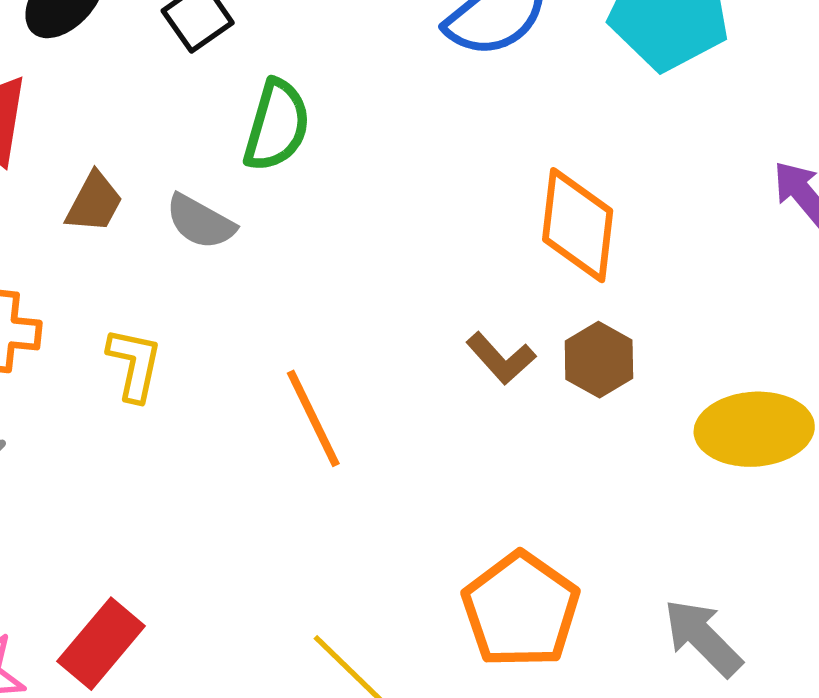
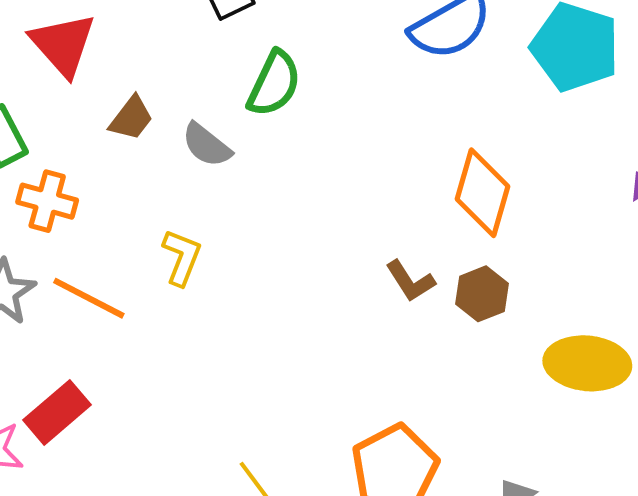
yellow L-shape: (134, 364) -> (182, 257), moved
orange line: (313, 418) -> (89, 298), moved, turned -46
red rectangle: (101, 644) -> (57, 412), moved

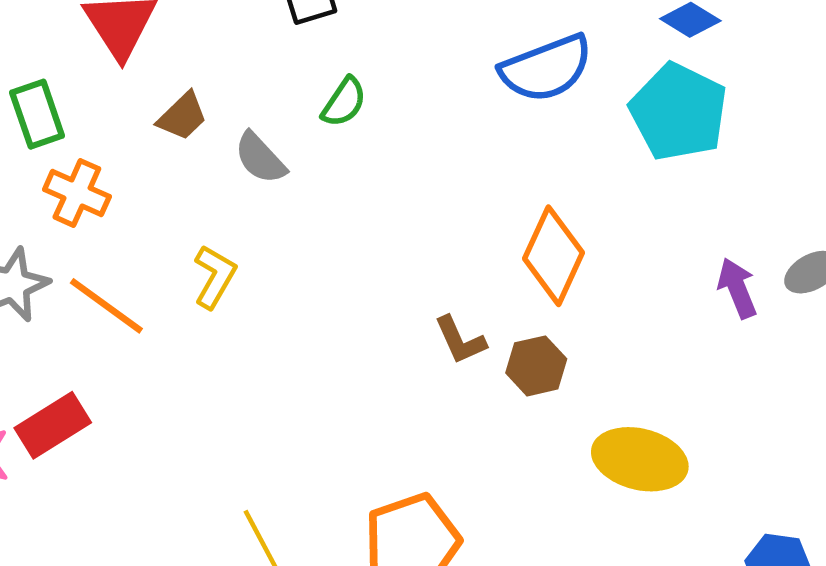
green semicircle: (274, 84) -> (344, 102), size x0.7

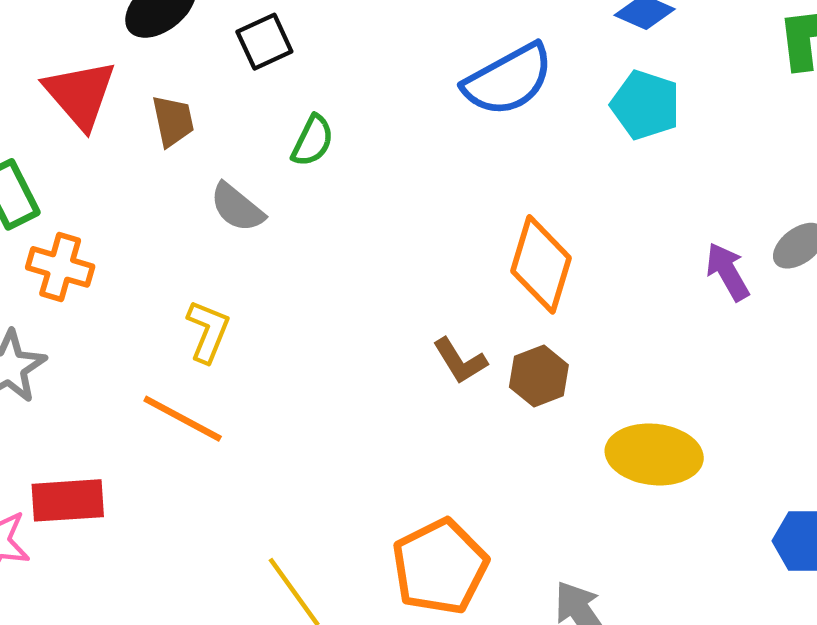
cyan pentagon: (679, 112) -> (645, 105), size x0.7
brown trapezoid: (182, 116) -> (173, 121), moved, turned -50
orange line: (106, 306) -> (183, 419), moved
red rectangle: (53, 425) -> (68, 500), turned 36

